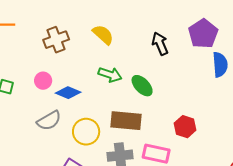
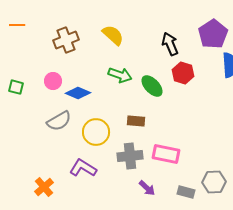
brown rectangle: (126, 121) -> (136, 121), size x0.6
red hexagon: (185, 127) -> (183, 73), moved

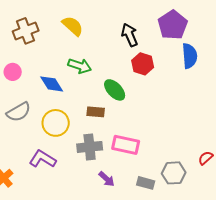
green ellipse: (152, 86) -> (115, 90), moved
blue diamond: (78, 93) -> (52, 84), moved, turned 35

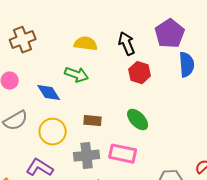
yellow semicircle: (73, 26) -> (86, 44), moved, turned -35
green ellipse: (115, 90) -> (138, 120), moved

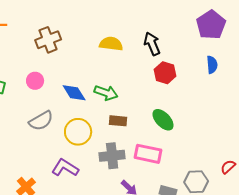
purple pentagon: (170, 34) -> (211, 25), moved
blue semicircle: (187, 65) -> (212, 65), size x0.7
green arrow: (77, 75) -> (106, 93), moved

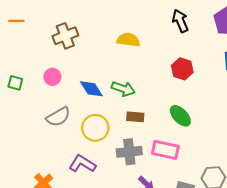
black arrow: (152, 44) -> (180, 21), moved

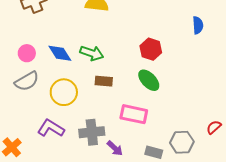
red hexagon: (182, 69) -> (151, 49), moved
pink circle: (52, 77) -> (27, 53), moved
gray cross: (129, 152) -> (92, 132), moved

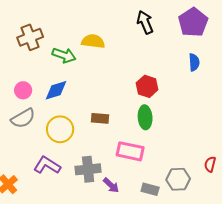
blue diamond: (60, 53) -> (56, 90), turned -75
green arrow: (92, 53) -> (64, 55), moved
green ellipse: (149, 80) -> (145, 117), turned 40
red semicircle: (214, 127) -> (210, 164), turned -35

